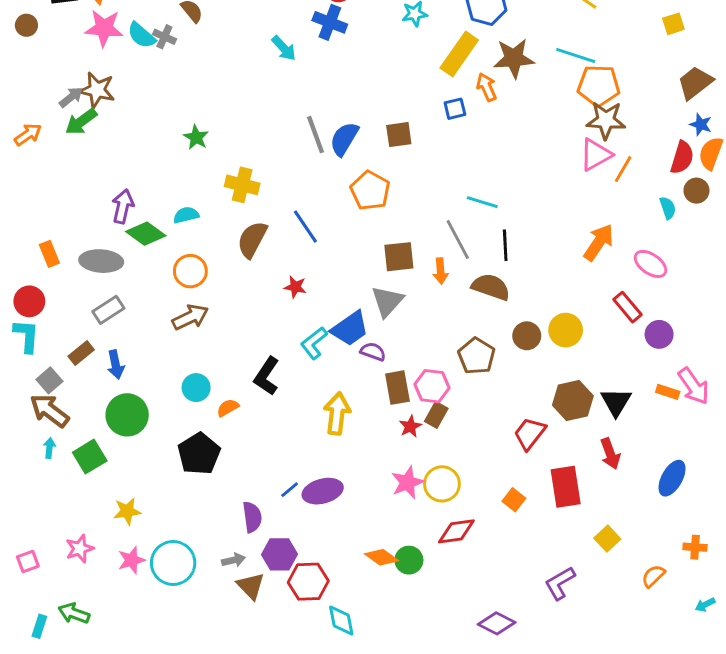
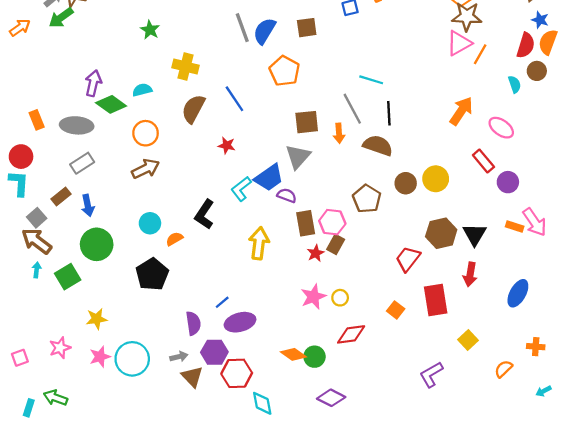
red arrow: (610, 454) -> (470, 274), turned 30
yellow circle: (442, 484) -> (340, 298), size x0.6
purple ellipse: (323, 491) -> (240, 322), moved
purple diamond: (497, 623) -> (331, 398), moved

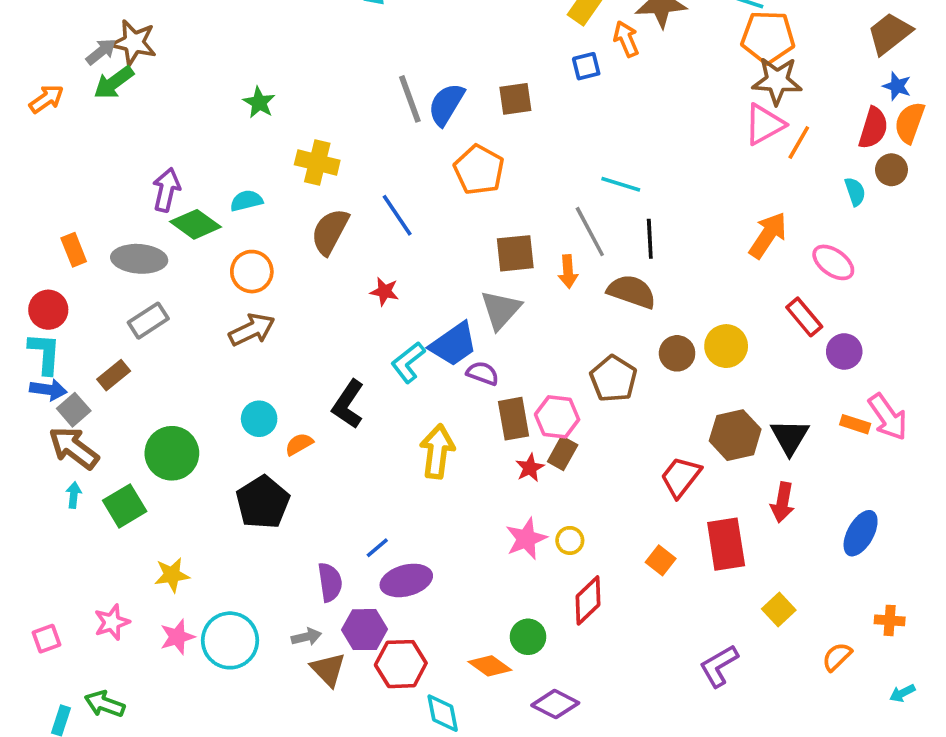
blue arrow: (88, 205) -> (48, 390), moved, turned -70
red diamond: (351, 334) -> (588, 600), turned -36
orange diamond: (293, 354) -> (490, 666), moved

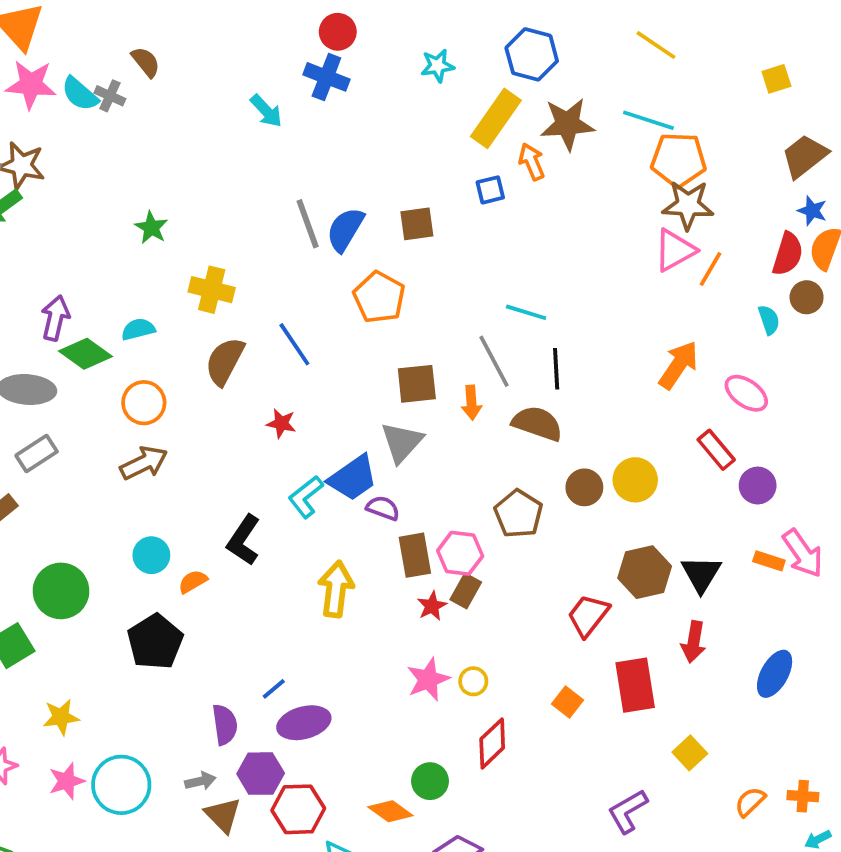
orange cross: (890, 620) -> (803, 796), moved

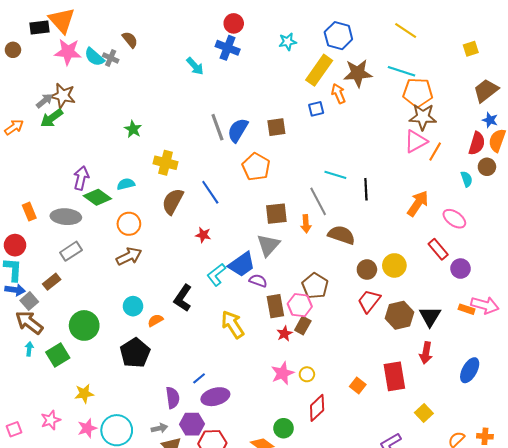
black line: (556, 369) -> (366, 189), moved
brown pentagon: (518, 514) -> (315, 286), moved
pink arrow: (803, 553) -> (485, 305), turned -40
yellow arrow: (336, 589) -> (233, 324), turned -40
red trapezoid: (588, 615) -> (369, 301), moved

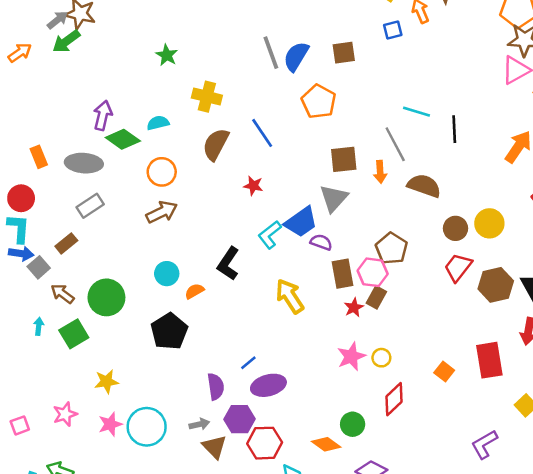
brown arrow: (29, 322) -> (63, 294), moved, size x0.7

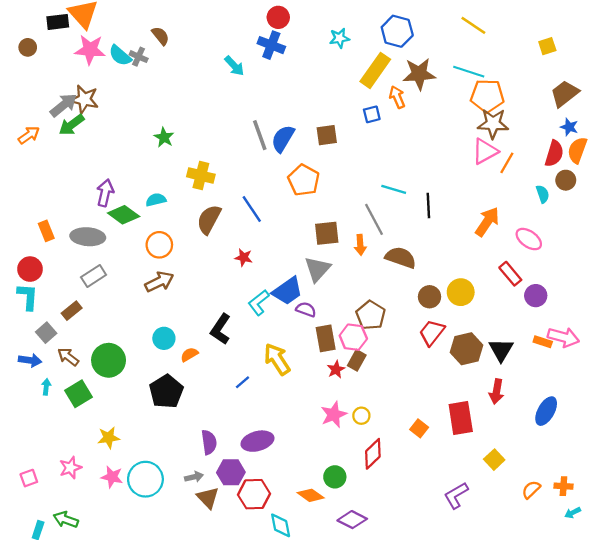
gray arrow: (57, 20) -> (63, 105), size x1.4
blue arrow: (21, 253) -> (30, 360), moved
blue line: (248, 363) -> (242, 382), moved
pink star: (110, 424) -> (112, 477), turned 30

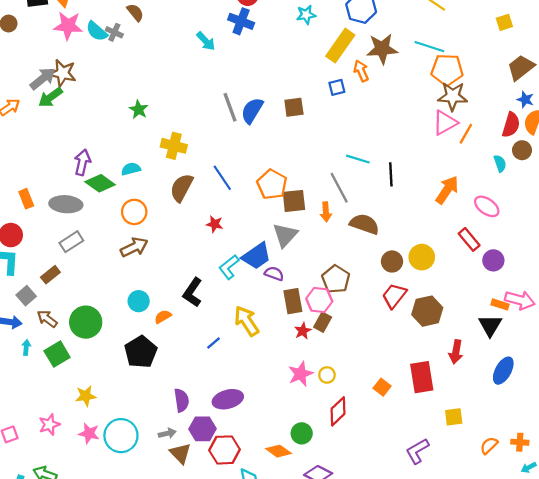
orange pentagon: (304, 180) -> (272, 184), moved
black triangle: (501, 350) -> (490, 325), moved
yellow square: (494, 460) -> (454, 417), turned 36

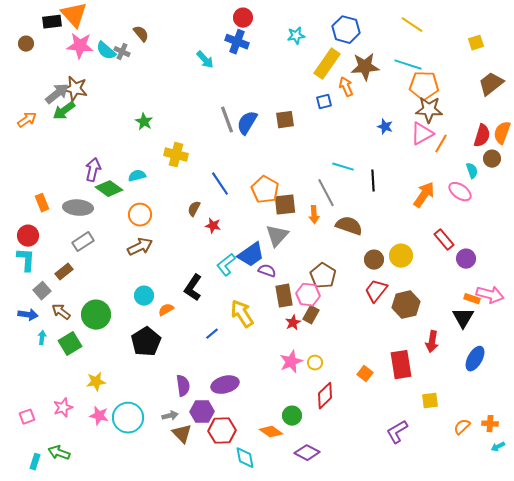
blue star: (525, 100) -> (385, 127), moved
brown semicircle: (182, 188) -> (194, 209), moved, size x0.6
pink ellipse: (487, 206) -> (460, 192), moved

